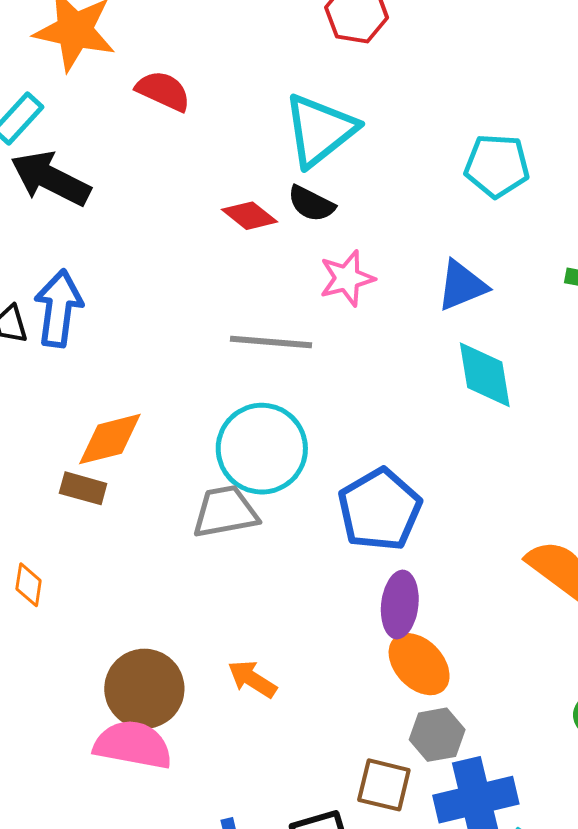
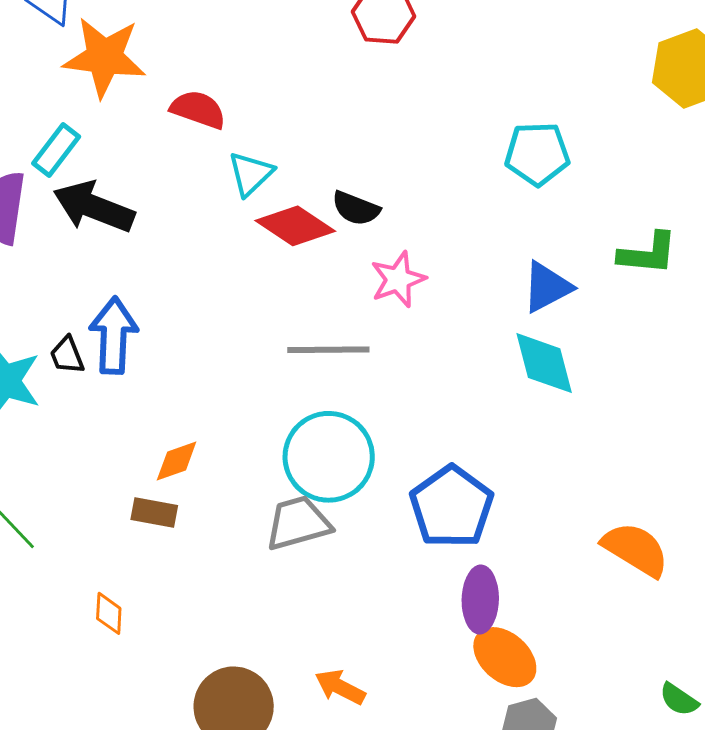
cyan triangle: (320, 130) -> (251, 174), moved, size x0.6
red diamond: (249, 216) -> (295, 226), size x1.4
blue triangle: (462, 286) -> (547, 287), moved
orange diamond: (110, 439) -> (177, 461), size x0.7

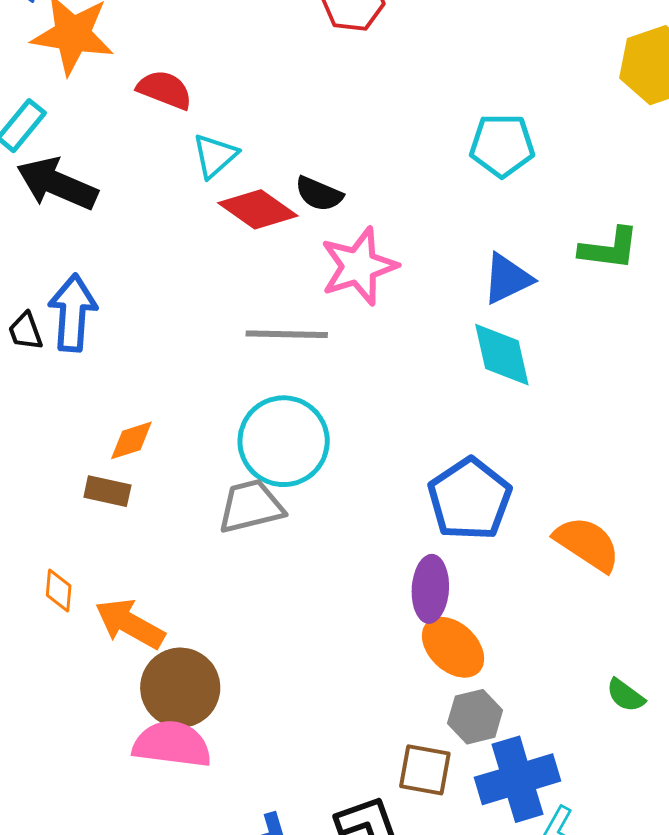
pink star: (398, 279) -> (359, 266), size x1.4
blue pentagon: (452, 507) -> (470, 499), moved
orange arrow: (340, 687) -> (130, 624), moved, size x1.4

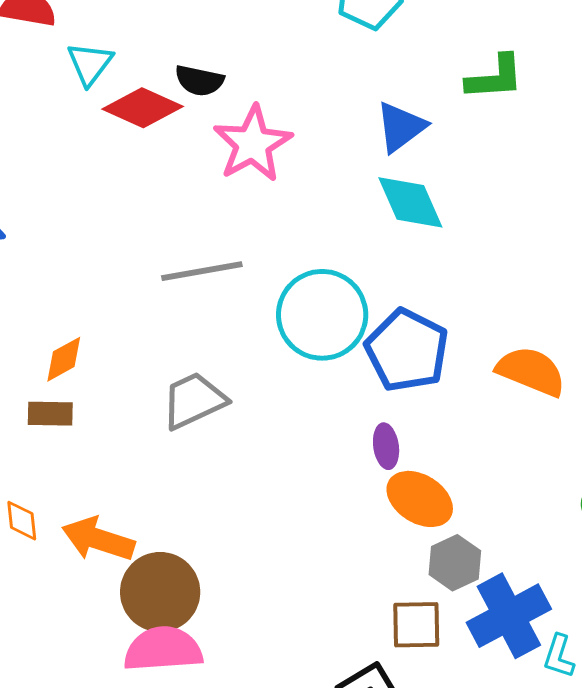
gray line: (287, 334) -> (202, 271), moved
cyan circle: (284, 441) -> (322, 315), moved
purple ellipse: (430, 589) -> (386, 446), size x0.7

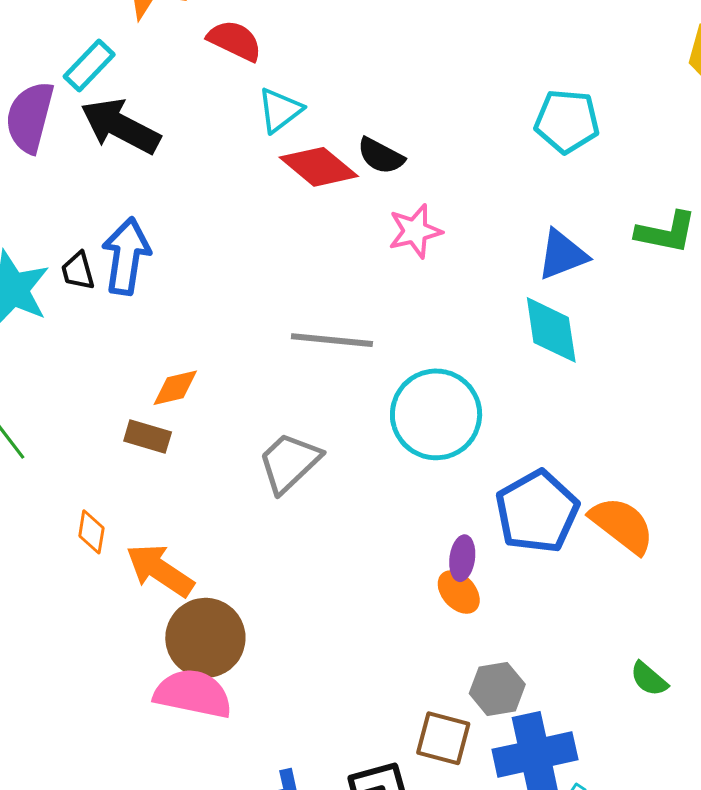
pink star: (253, 144) -> (415, 231), size x0.7
blue pentagon: (407, 350) -> (537, 512), moved
gray trapezoid: (194, 400) -> (289, 462), turned -34
orange ellipse: (420, 499) -> (459, 592), moved, size x0.7

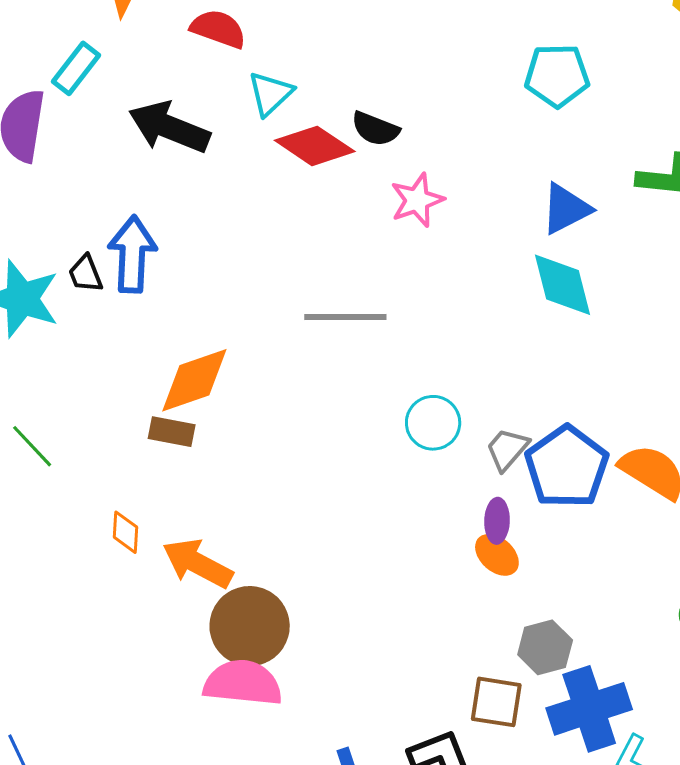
black arrow: (120, 126) -> (169, 127), moved
orange diamond: (175, 388) -> (194, 380), size x1.6
cyan circle: (436, 414) -> (433, 423), moved, size x0.6
gray trapezoid: (289, 462) -> (507, 449), moved, size x0.7

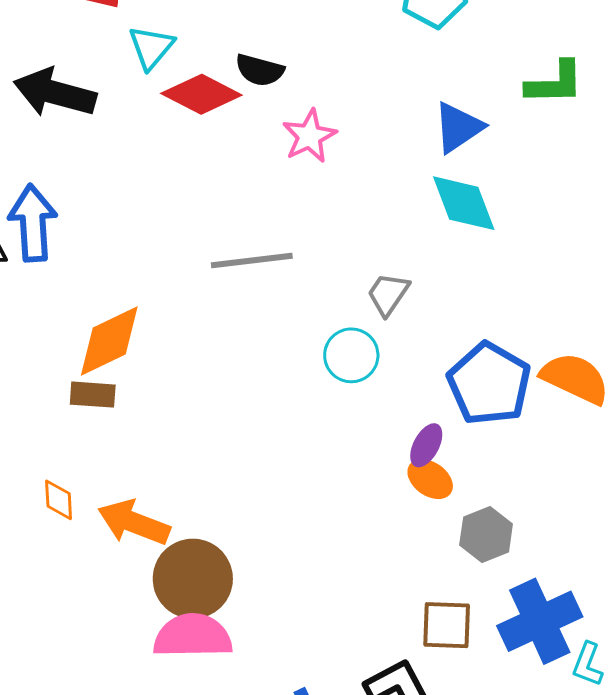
gray trapezoid: (507, 449) -> (388, 294), moved
purple ellipse: (497, 521) -> (426, 445), turned 33
gray hexagon: (545, 647) -> (486, 534), moved

